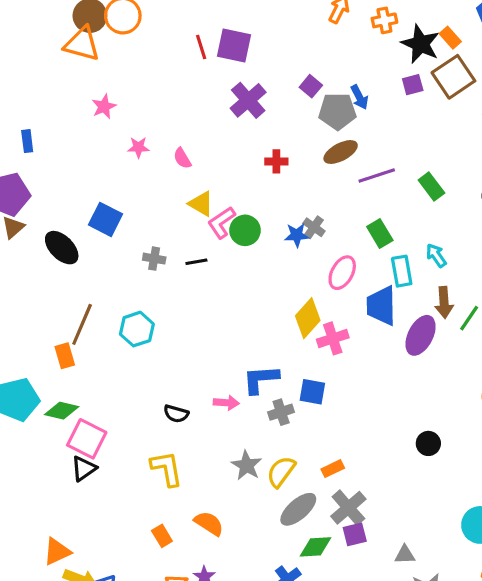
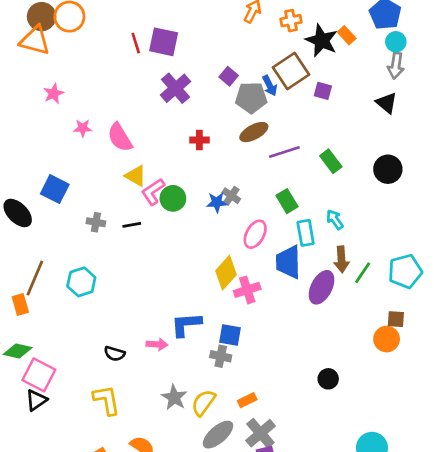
brown square: (453, 77) -> (291, 71), moved
purple square: (413, 85) -> (323, 91), moved, turned 30
pink semicircle: (182, 158) -> (120, 137), size x1.6
gray cross: (281, 412) -> (221, 356), moved, turned 30

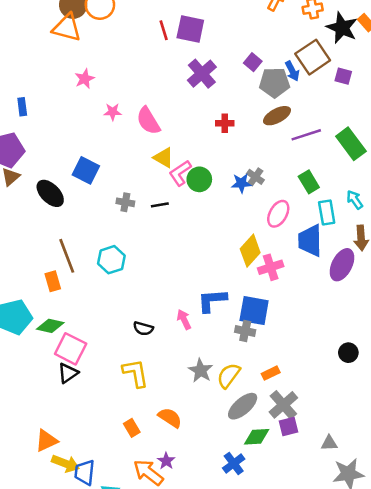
green rectangle: (331, 161) -> (351, 144), size x1.4
brown line: (35, 278) -> (67, 256), turned -44
blue square: (230, 335) -> (254, 311), size x1.4
pink arrow: (157, 344) -> (184, 320), turned -120

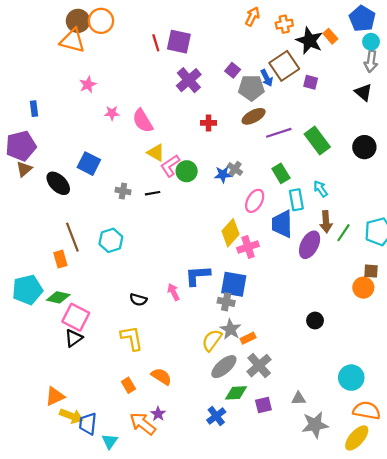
gray star: (201, 370) -> (231, 329), moved
purple square: (288, 427) -> (263, 405), moved

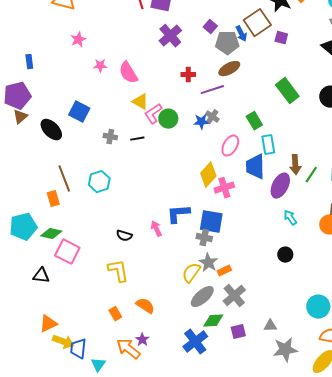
purple line: (279, 133) -> (212, 90), moved
cyan arrow: (321, 189) -> (290, 218), moved
black triangle: (74, 338) -> (41, 276), moved, turned 42
blue cross: (216, 416) -> (195, 342), size x1.4

